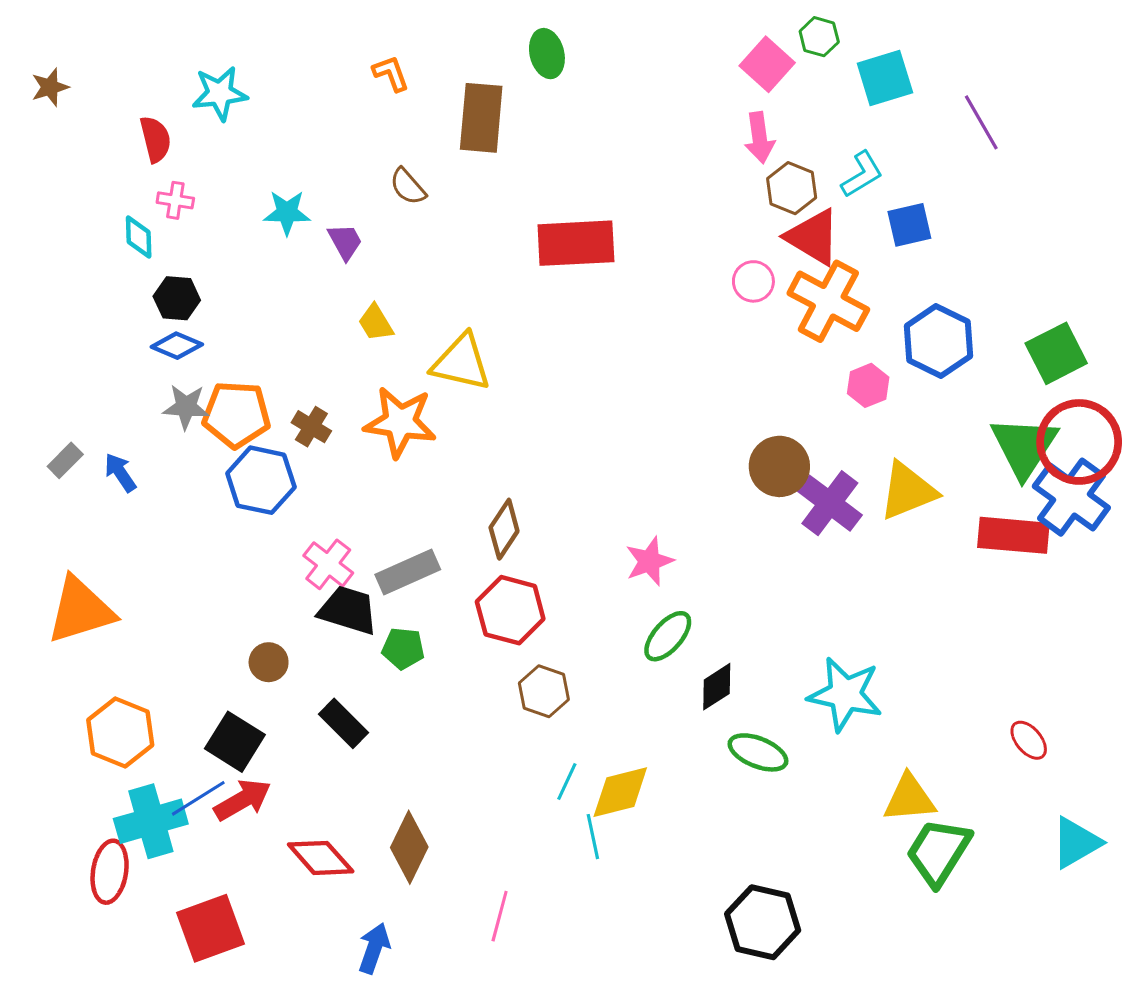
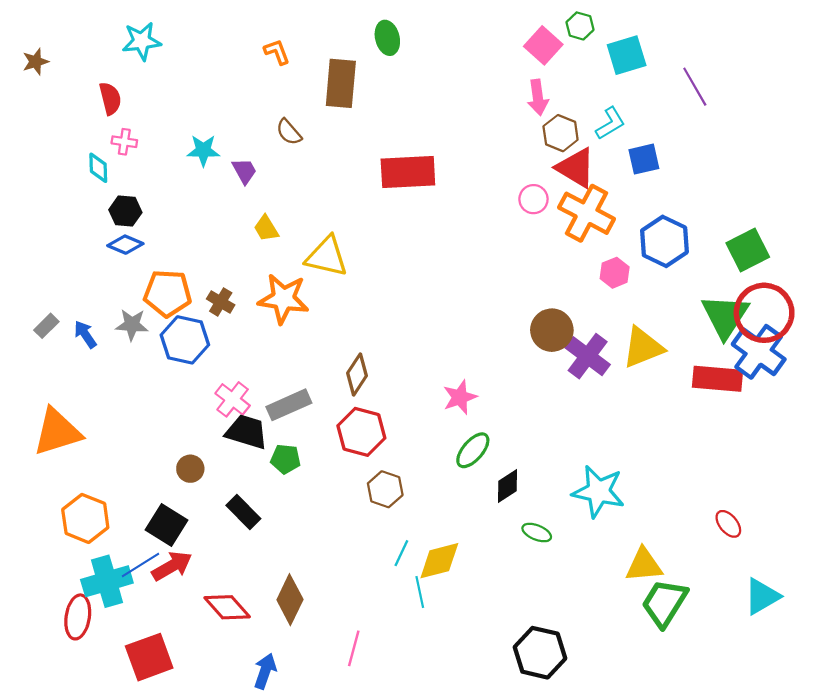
cyan star: (220, 93) -> (142, 41), moved
gray star: (186, 407) -> (132, 325), moved
green ellipse: (758, 752) -> (537, 533), size x0.7

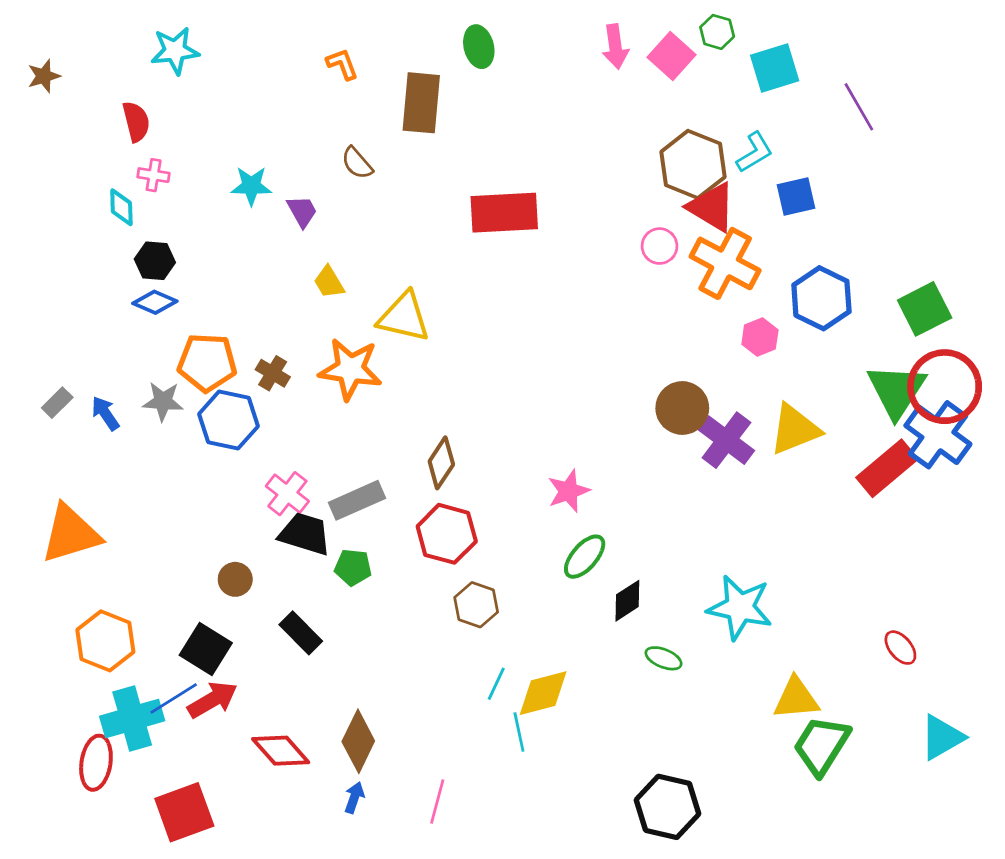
pink arrow: (538, 97) -> (615, 47), moved
brown hexagon: (561, 133) -> (693, 164), size x1.5
red rectangle: (718, 379) -> (887, 468), turned -45
blue arrow: (265, 671) -> (354, 798), moved, size x0.7

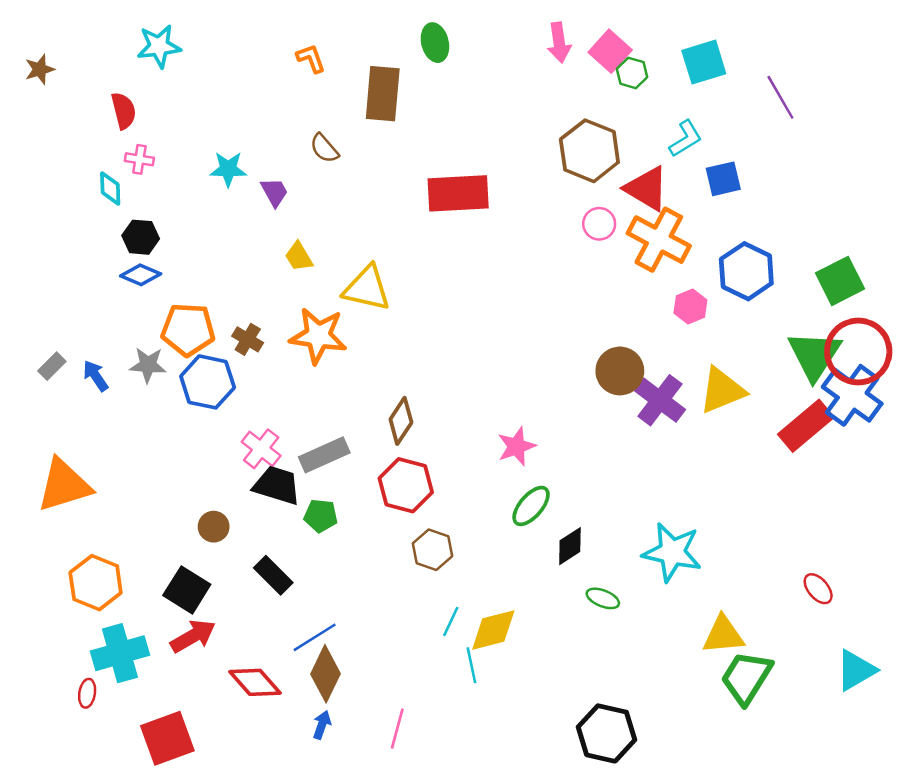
green hexagon: (717, 32) -> (632, 73), moved
brown hexagon: (693, 164) -> (589, 151), moved
blue line: (174, 698) -> (315, 637), moved
red ellipse: (96, 763) -> (87, 693), size x0.6

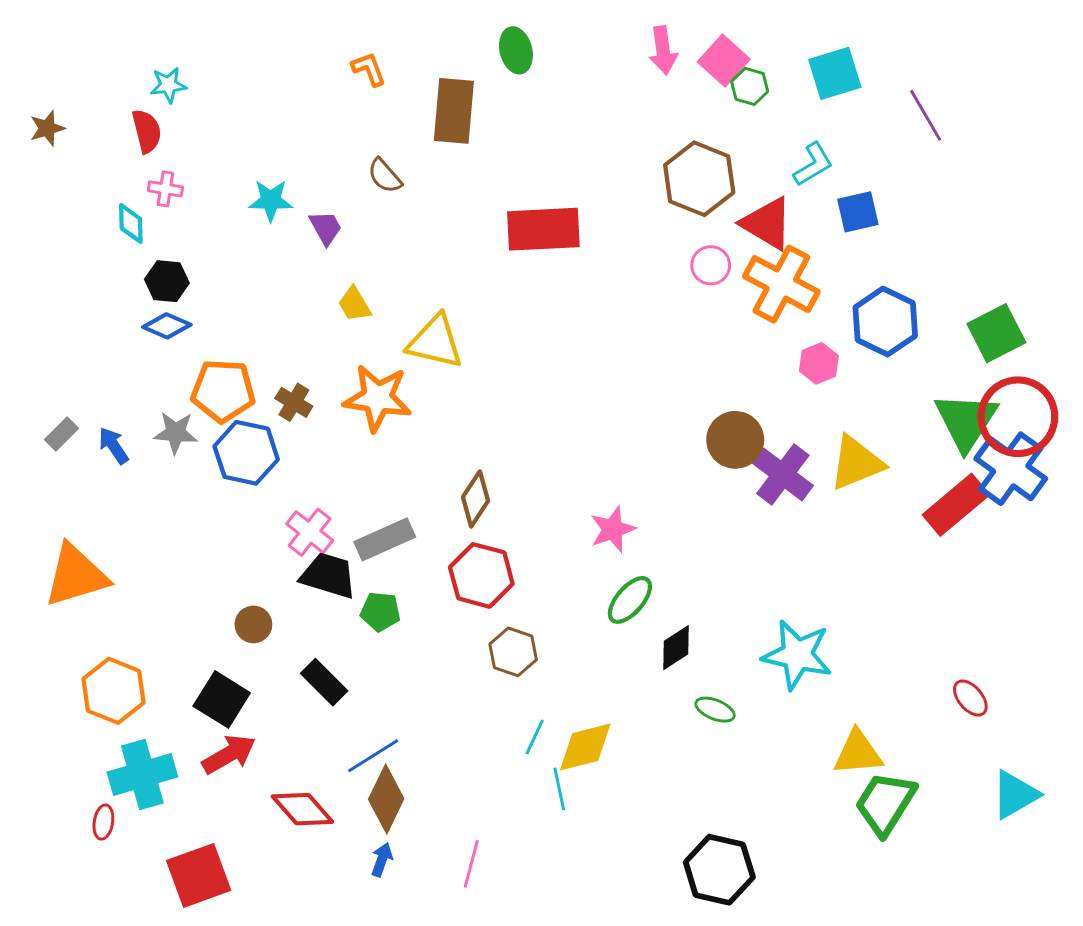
cyan star: (159, 46) -> (168, 85), moved, size x0.7
brown star: (40, 69) -> (47, 128), moved

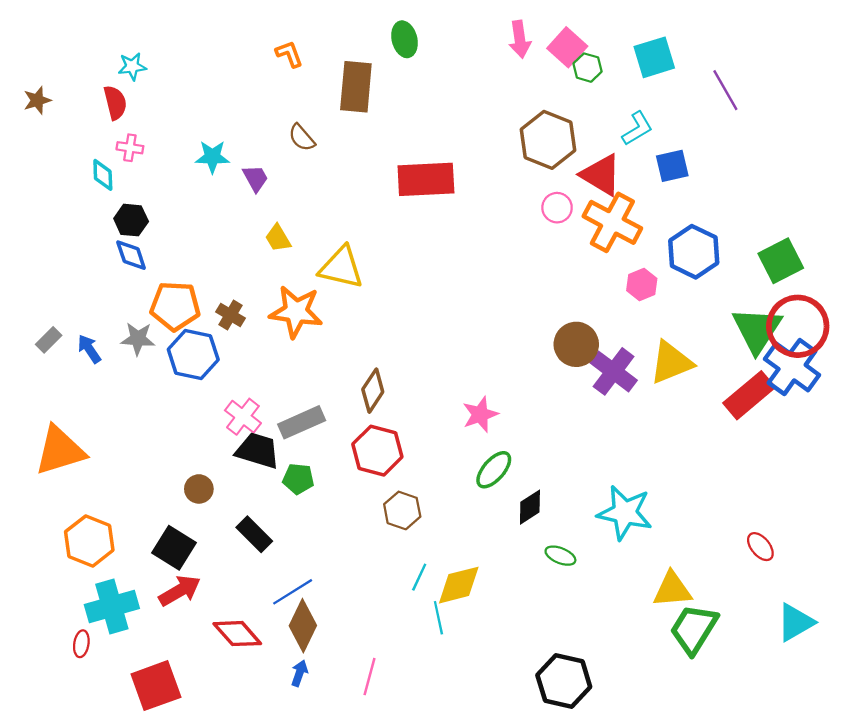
blue diamond: (167, 326) -> (131, 255), turned 48

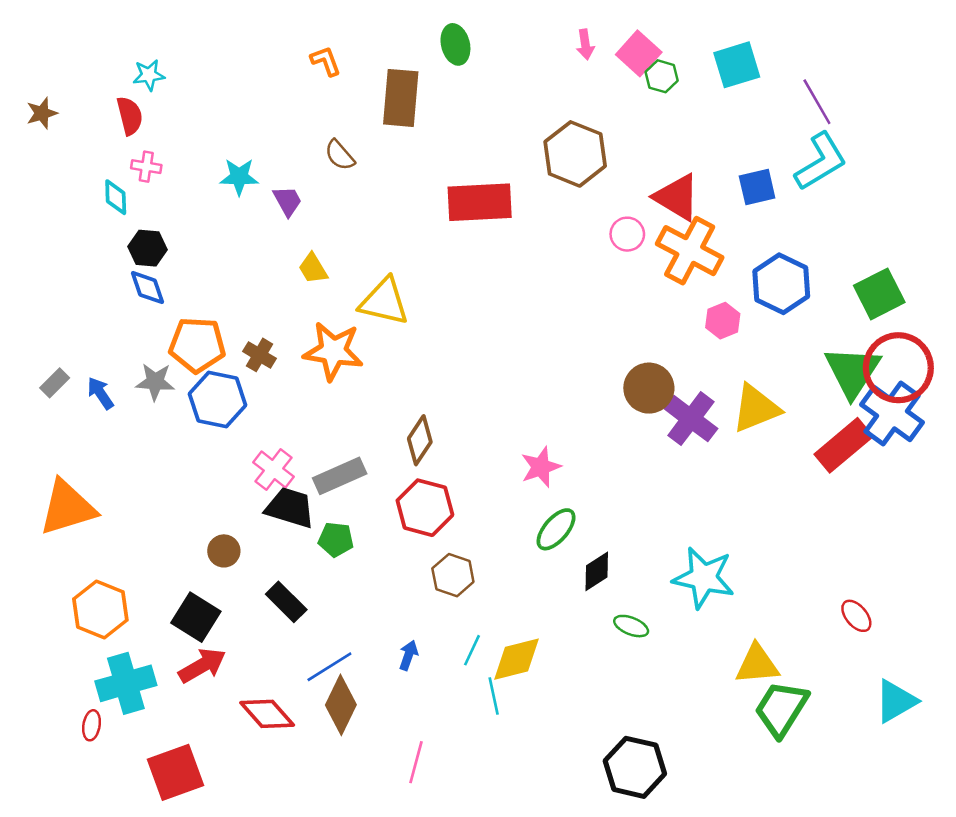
pink arrow: (520, 39) -> (585, 44), size x0.7
cyan L-shape: (637, 129) -> (821, 162), moved, size x1.5
brown hexagon: (548, 140) -> (575, 154), moved
blue arrow: (299, 673) -> (408, 655), moved

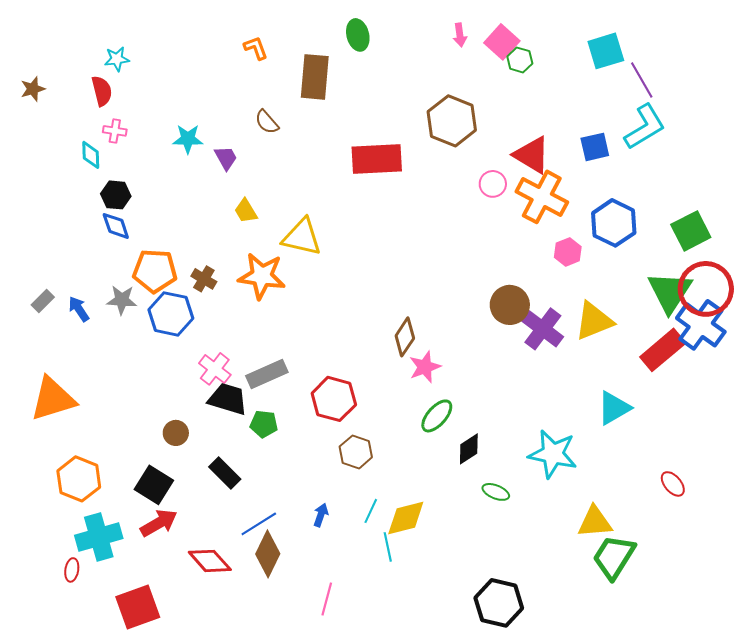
cyan square: (737, 65) -> (606, 51), moved
brown diamond: (420, 440) -> (405, 337), moved
cyan triangle: (896, 701) -> (614, 408), moved

